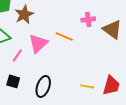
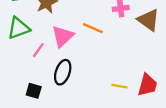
black square: (13, 81) -> (34, 91), moved
black ellipse: (43, 86) -> (63, 72), moved

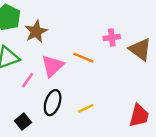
yellow line: (120, 86) -> (86, 109), moved, turned -35
black square: (34, 91) -> (23, 122), turned 35

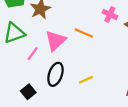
pink cross: (112, 37) -> (110, 14), turned 32

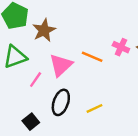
pink cross: (110, 14) -> (121, 47), moved

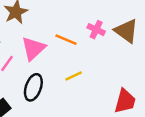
yellow line: (94, 108) -> (74, 76), moved

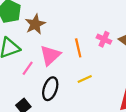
orange line: (66, 40) -> (78, 48), turned 54

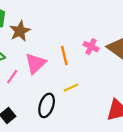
black ellipse: (50, 89) -> (47, 105), moved

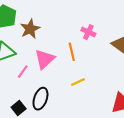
pink cross: (91, 47) -> (88, 32), moved
black ellipse: (47, 105) -> (40, 99), moved

